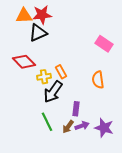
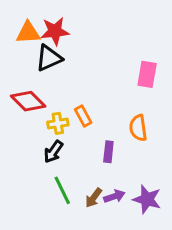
pink rectangle: (104, 44) -> (147, 74), turned 66
black arrow: (53, 92) -> (53, 152), moved, size x0.7
purple rectangle: (76, 109) -> (108, 152), moved

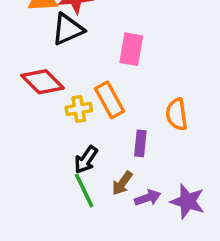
pink rectangle: (147, 74) -> (131, 49), moved
orange rectangle: (83, 116) -> (110, 100), size x1.4
black arrow: (53, 152) -> (86, 160), moved
brown arrow: (94, 198) -> (122, 183), moved

